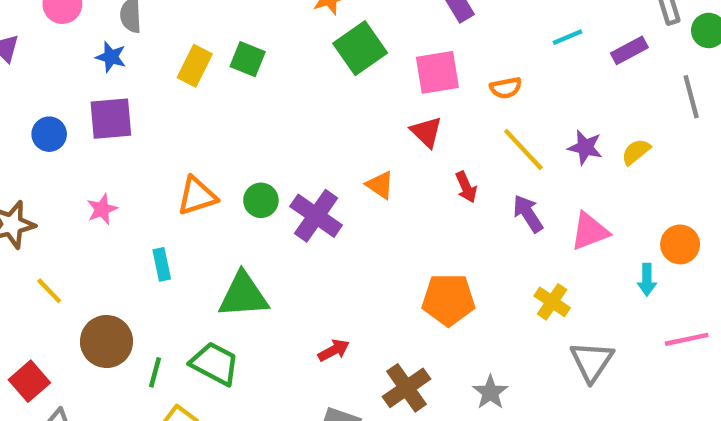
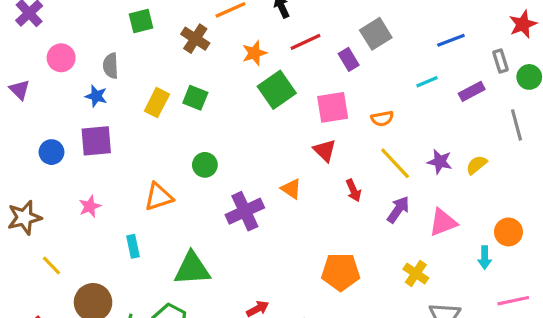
green circle: (261, 200) -> (205, 165), moved
purple arrow: (528, 214) -> (398, 210), turned 68
purple cross: (316, 216) -> (245, 211), turned 30

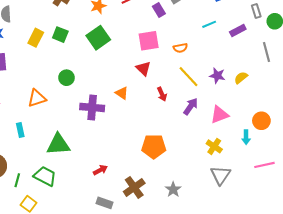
green square: (277, 90) -> (98, 38), moved
purple cross: (245, 211) -> (92, 107), turned 30
yellow cross: (416, 273) -> (214, 146), moved

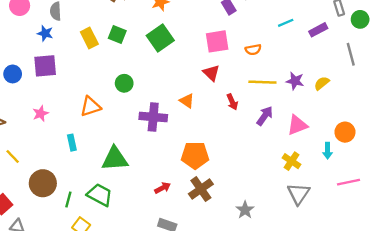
yellow rectangle: (36, 38) -> (89, 38), turned -54
yellow line: (189, 77) -> (262, 82), turned -45
orange pentagon: (154, 146) -> (195, 155), moved
brown cross: (134, 187) -> (201, 189), moved

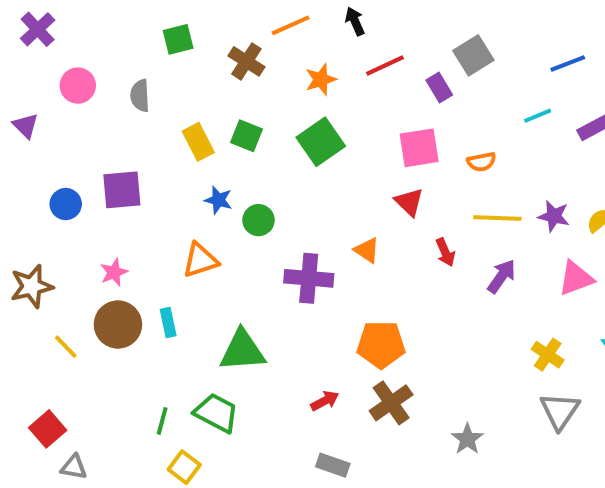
blue star: (45, 33) -> (218, 200), moved
pink triangle: (297, 125) -> (576, 278), moved
brown circle: (43, 183) -> (118, 325), moved

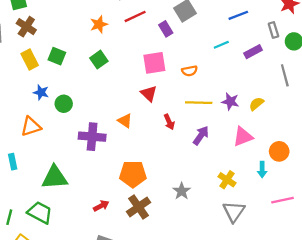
brown cross: (246, 61) -> (26, 27), moved
green square: (321, 142) -> (99, 60), size x0.7
gray star: (467, 439) -> (182, 191), moved

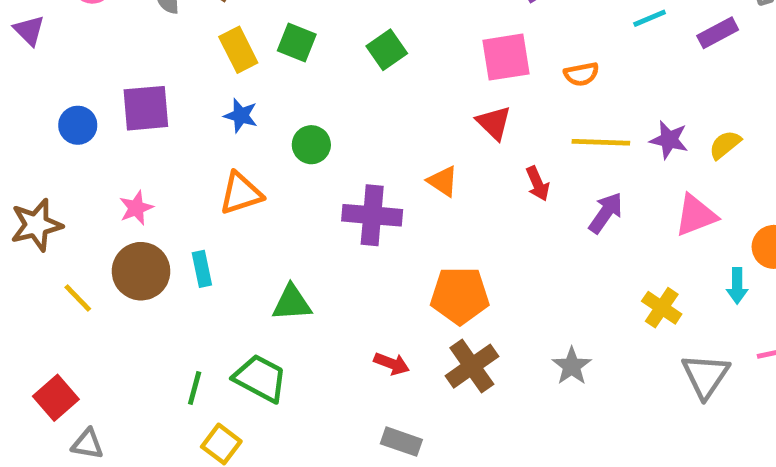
blue star: (41, 92) -> (241, 115), moved
green triangle: (55, 177) -> (292, 303), size x0.7
gray star: (182, 191) -> (572, 366), moved
red arrow: (101, 206) -> (392, 364), turned 49
gray triangle: (234, 211) -> (705, 376), moved

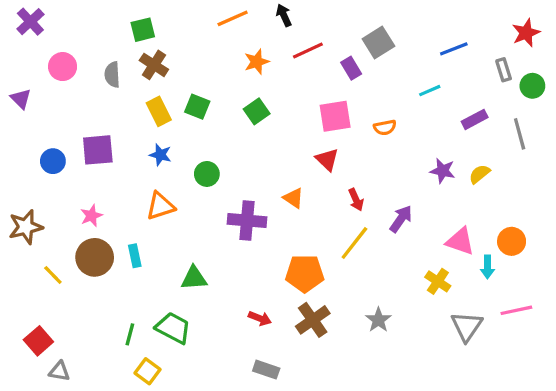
purple rectangle: (718, 33) -> (475, 119), moved
yellow line: (601, 142) -> (354, 243), moved, turned -54
pink triangle: (696, 215) -> (460, 241), moved, turned 40

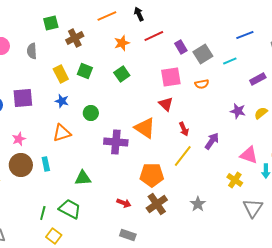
gray square: (378, 42) -> (203, 54), moved
brown cross: (154, 65) -> (75, 38), moved, turned 30
orange triangle: (293, 198) -> (145, 128), size x1.6

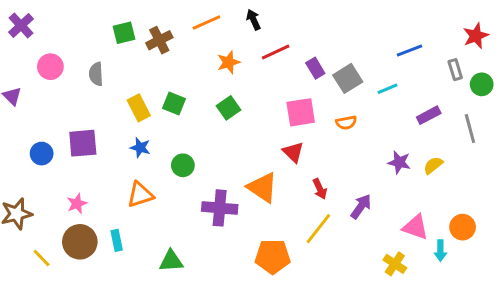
brown cross: (75, 38) -> (159, 40), moved

